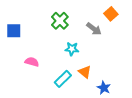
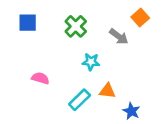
blue square: (14, 31) -> (28, 23), moved
orange triangle: (85, 72) -> (107, 91), turned -32

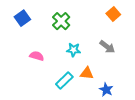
blue square: (28, 23) -> (22, 18), turned -35
gray arrow: (119, 36) -> (107, 47), moved
pink semicircle: (40, 78) -> (37, 56), moved

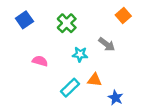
gray arrow: (107, 47) -> (107, 44), moved

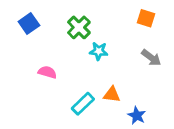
orange square: (123, 15) -> (146, 18), turned -32
gray arrow: (107, 44) -> (151, 58), moved
cyan star: (80, 54) -> (99, 51), moved

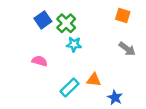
blue square: (29, 23) -> (43, 20), moved
cyan star: (99, 51) -> (74, 44), moved

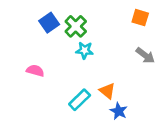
pink semicircle: (40, 61) -> (35, 71), moved
orange triangle: (94, 80) -> (107, 91), turned 32
blue star: (115, 98) -> (119, 111), moved

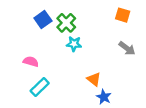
cyan rectangle: (80, 100) -> (40, 87), moved

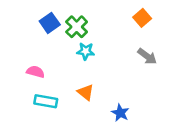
orange square: (123, 15) -> (142, 18), turned 32
orange triangle: (94, 79) -> (86, 92), moved
cyan rectangle: (40, 87) -> (46, 101), turned 54

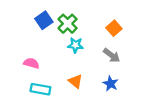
orange square: (142, 18) -> (114, 28), moved
gray arrow: (147, 56) -> (112, 55), moved
blue star: (120, 113) -> (110, 84), moved

